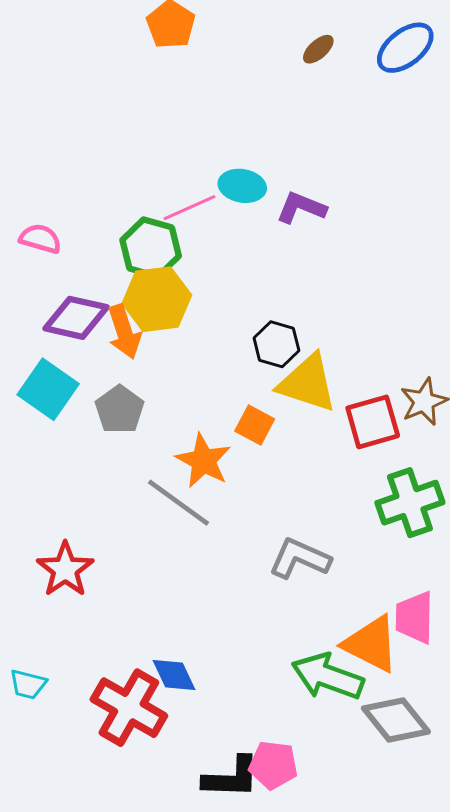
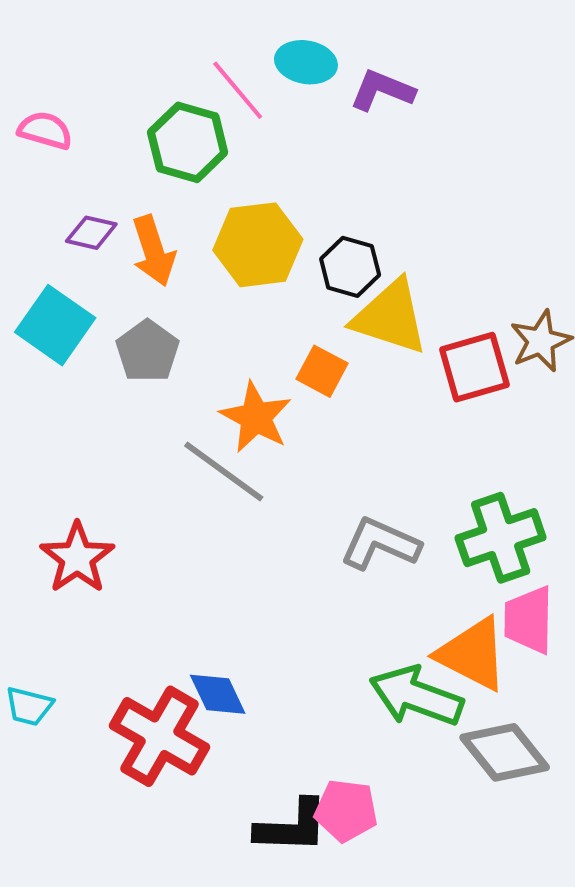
pink line: (189, 208) -> (238, 90), turned 74
yellow hexagon: (157, 299) -> (258, 245), moved
purple diamond: (76, 318) -> (91, 233), size x0.6
green cross: (410, 503) -> (501, 538), moved

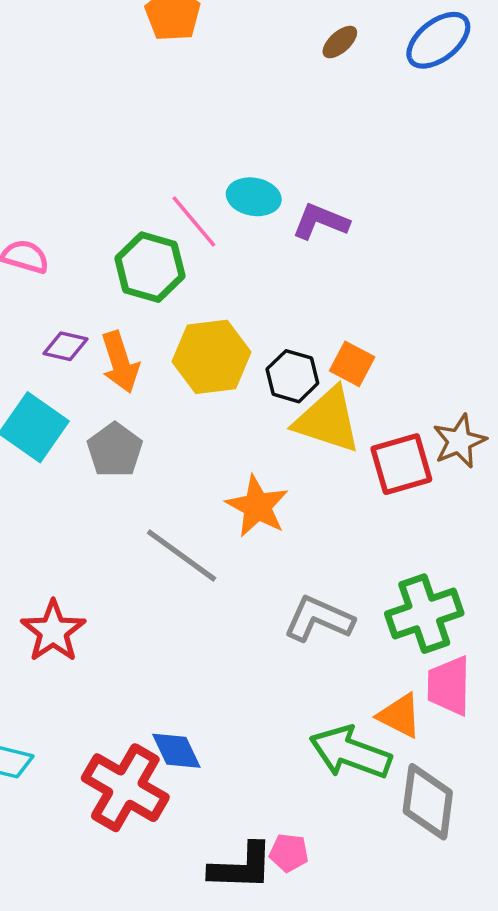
orange square: (322, 371) -> (352, 364), moved
orange star: (256, 417) -> (257, 506), moved
orange triangle: (472, 654) -> (400, 716), size x0.7
gray diamond: (505, 752) -> (428, 802), turned 46
pink pentagon: (346, 811) -> (289, 853), size x0.7

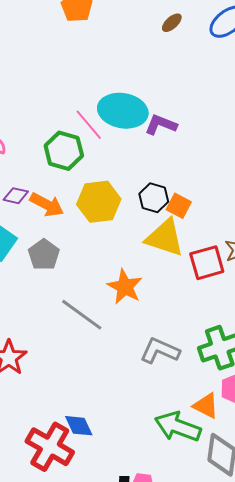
cyan ellipse: (254, 197) -> (123, 111), size x1.6
orange arrow: (120, 362) -> (47, 205), turned -44
black hexagon: (292, 376) -> (154, 198), moved

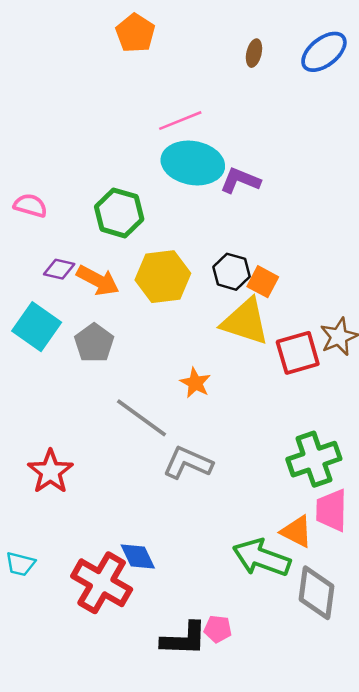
brown ellipse: (172, 23) -> (254, 53), turned -35
pink line: (89, 125) -> (180, 121), moved, turned -72
orange star: (125, 287) -> (195, 383), size x0.7
gray L-shape: (160, 351) -> (188, 463), moved

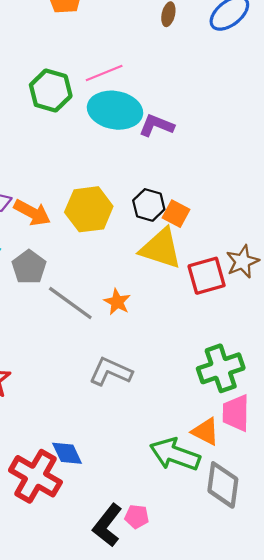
green hexagon: (119, 213) -> (51, 91), moved
gray line: (142, 418) -> (70, 303), moved
black L-shape: (184, 639) -> (107, 525), turned 126

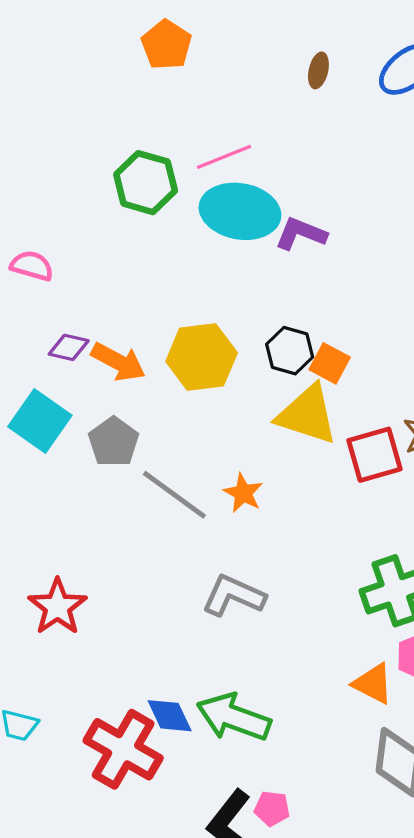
green arrow: (175, 454) -> (234, 717), moved

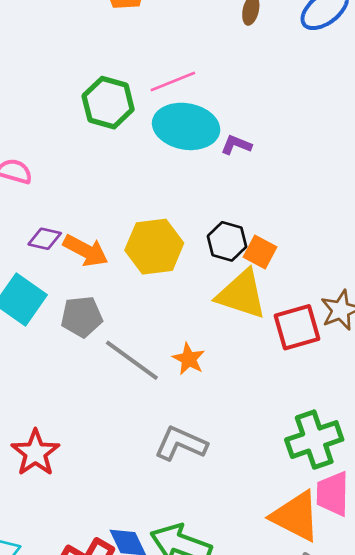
purple L-shape: (301, 234) -> (236, 145), size x0.7
gray pentagon: (114, 442) -> (82, 317), turned 30
orange triangle: (373, 684) -> (296, 516), size x1.5

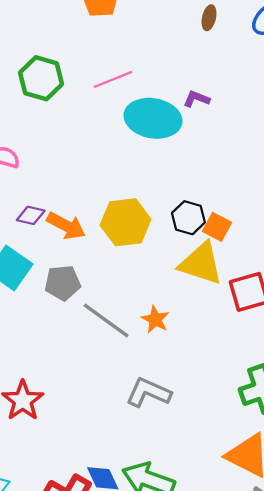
pink line: (173, 81) -> (113, 79), moved
green hexagon: (108, 103) -> (41, 78), moved
purple L-shape: (236, 145) -> (196, 99), moved

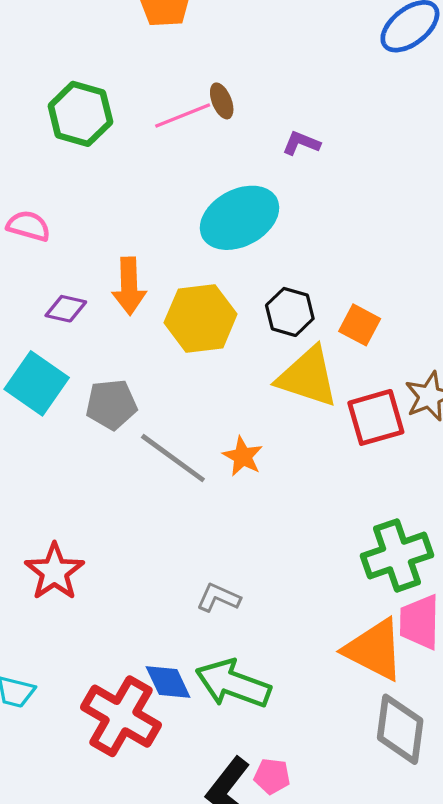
brown ellipse: (209, 18) -> (222, 101), moved, turned -35
cyan ellipse: (153, 118) -> (240, 218), moved, turned -38
orange arrow: (66, 226) -> (129, 286), moved, turned 60
orange square: (217, 227) -> (360, 325), moved
gray L-shape: (148, 393) -> (218, 598), moved, size x0.7

